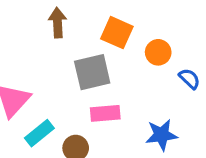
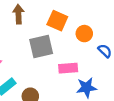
pink rectangle: (105, 113) -> (68, 68), moved

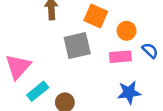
pink rectangle: (68, 68) -> (120, 57), moved

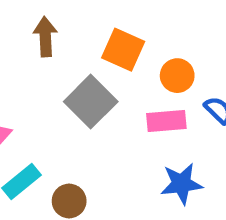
gray square: (77, 46) -> (91, 102), turned -32

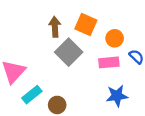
brown arrow: (45, 37) -> (55, 27), moved

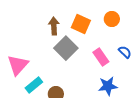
orange circle: (115, 38) -> (112, 19), moved
pink rectangle: (109, 62) -> (101, 57), turned 60

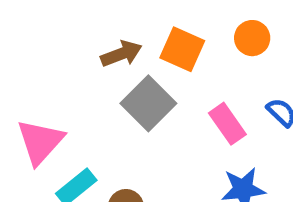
brown arrow: (54, 26) -> (121, 54), turned 72

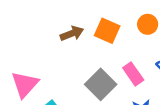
gray square: (148, 103) -> (101, 84), moved

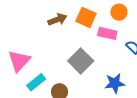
pink rectangle: (133, 74) -> (107, 33), moved, turned -42

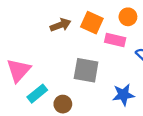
gray square: (81, 61) -> (86, 70), turned -35

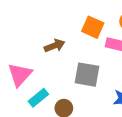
brown arrow: (60, 25) -> (55, 46), moved

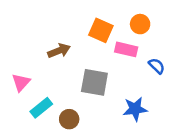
pink triangle: (20, 75) -> (21, 82), size x0.7

